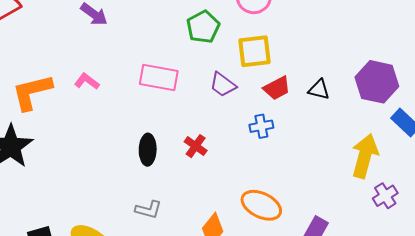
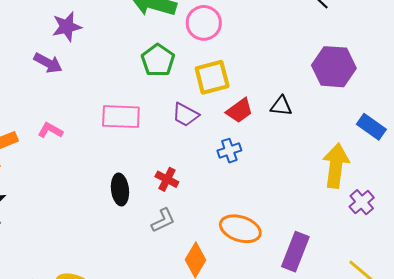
purple hexagon: (377, 82) -> (334, 67), moved
gray L-shape: (148, 210) -> (163, 220), moved, turned -32

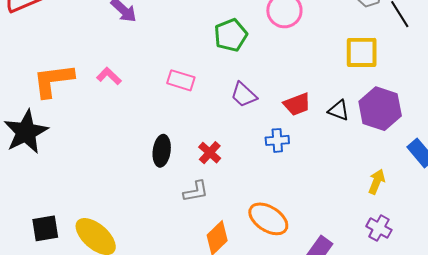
purple hexagon: (334, 67) -> (380, 109), moved
yellow square: (212, 77) -> (362, 52), moved
pink rectangle: (121, 117) -> (181, 80), size x0.7
yellow arrow: (336, 166) -> (377, 182), size x0.6
purple cross: (362, 202) -> (379, 228), moved, turned -35

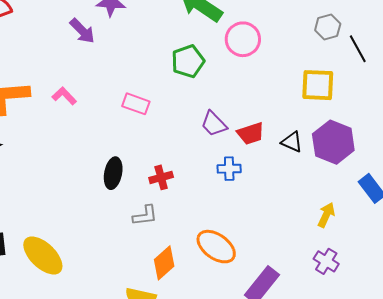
purple trapezoid: (244, 95) -> (214, 124), moved
red cross: (210, 153) -> (161, 177), turned 30

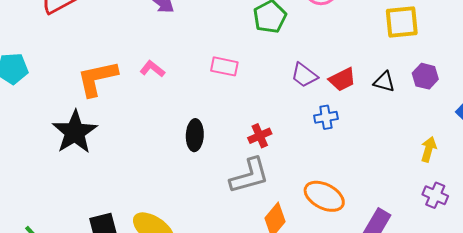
purple hexagon: (333, 142) -> (425, 76), size x0.6
black ellipse: (113, 173) -> (195, 135), moved
gray L-shape: (145, 215) -> (249, 176), size x1.6

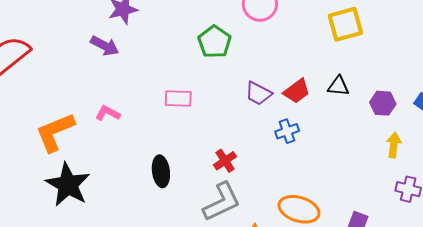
purple hexagon: (425, 76) -> (383, 103), moved
black star: (75, 132) -> (68, 185), moved

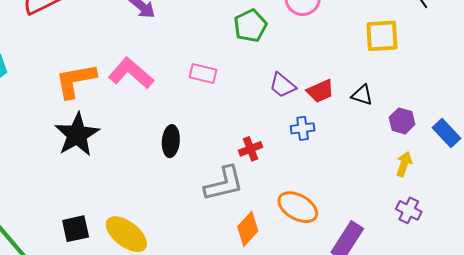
pink L-shape: (108, 113) -> (131, 73), size x1.8
red cross: (225, 161) -> (251, 149), moved

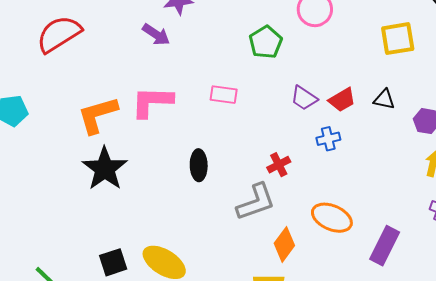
pink L-shape: (131, 73) -> (152, 102), turned -33

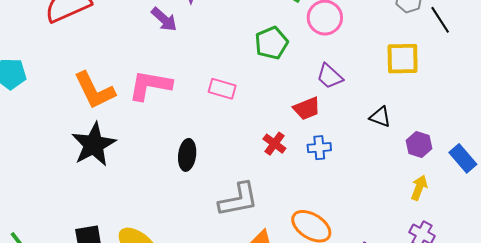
purple trapezoid: (304, 98) -> (330, 76), moved
red trapezoid: (342, 100) -> (307, 108), moved
orange L-shape: (98, 115) -> (94, 90), turned -108
red cross: (279, 165) -> (274, 144), moved, turned -35

